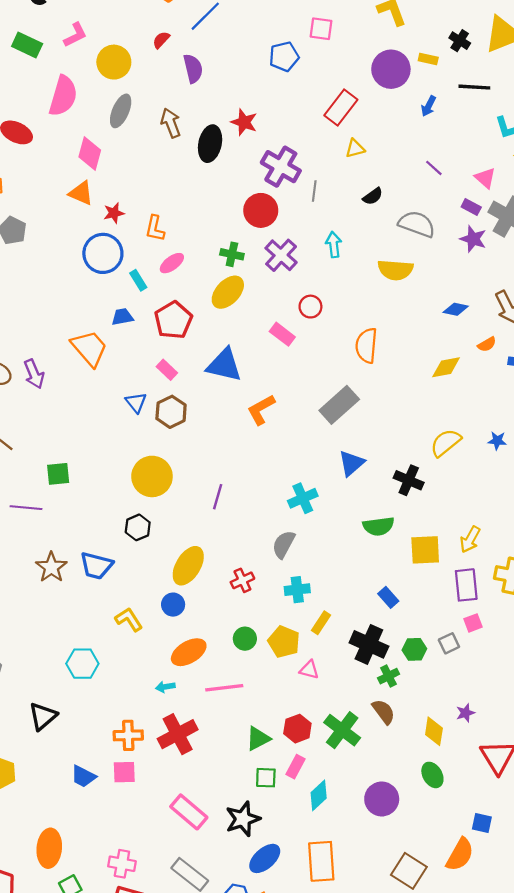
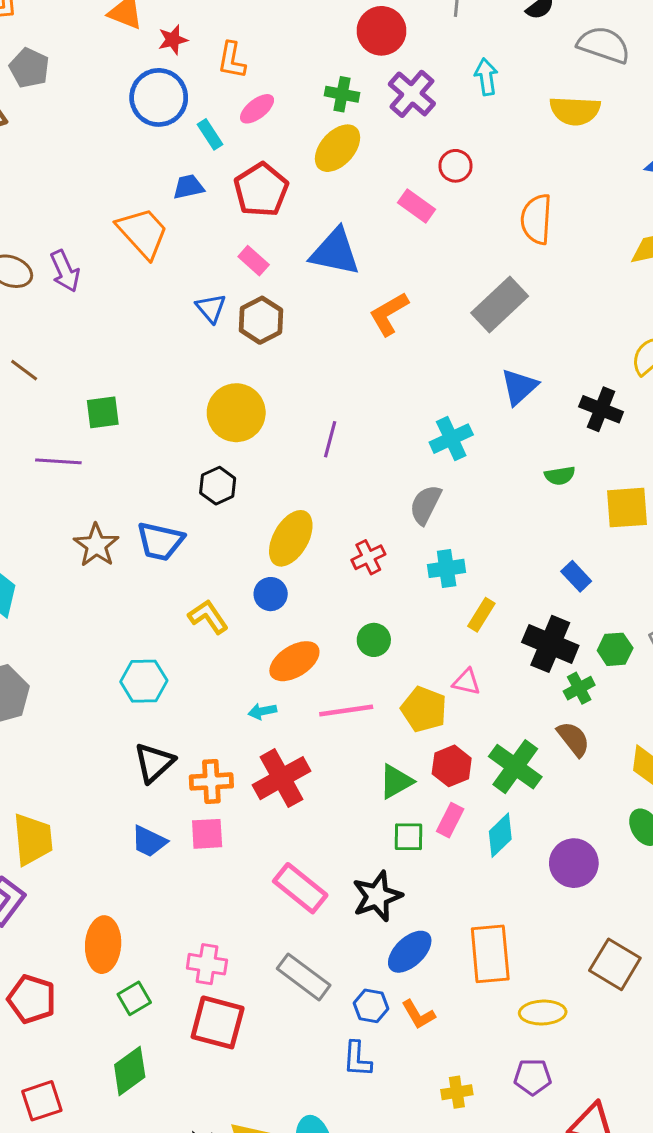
green semicircle: (379, 526) -> (560, 476), size x0.7
yellow pentagon: (284, 642) -> (424, 709), moved
black triangle: (43, 716) -> (154, 763), moved
cyan diamond: (319, 795) -> (500, 835), moved

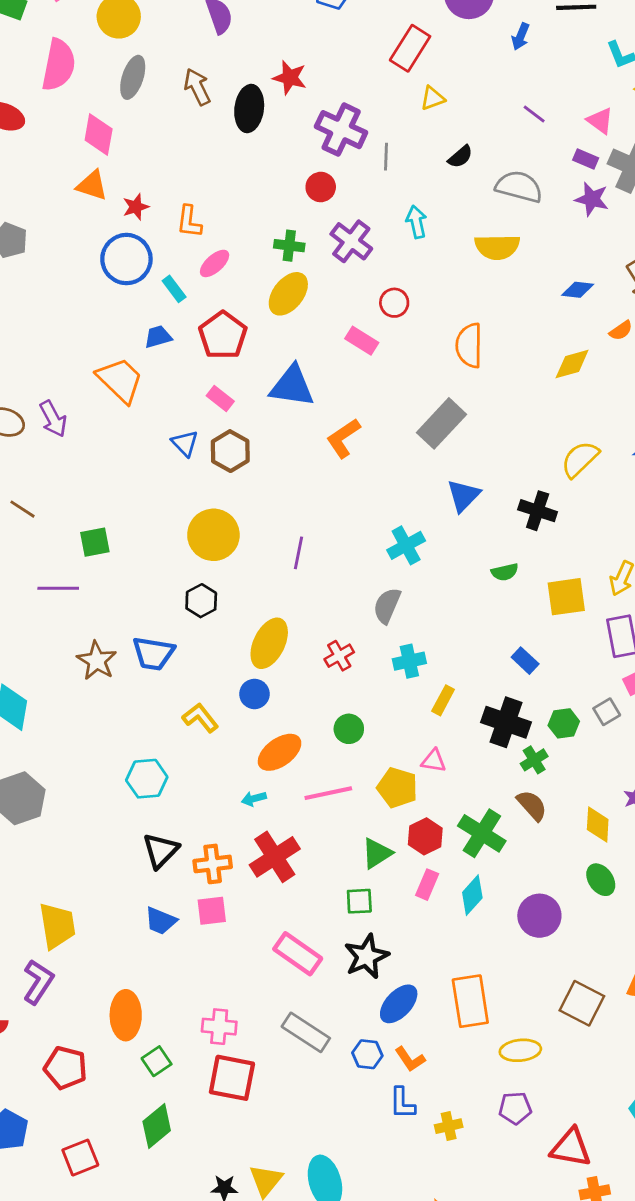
red circle: (382, 31) -> (321, 187), size x0.7
green square: (408, 837) -> (359, 901), moved
blue L-shape: (357, 1059) -> (402, 1103), moved

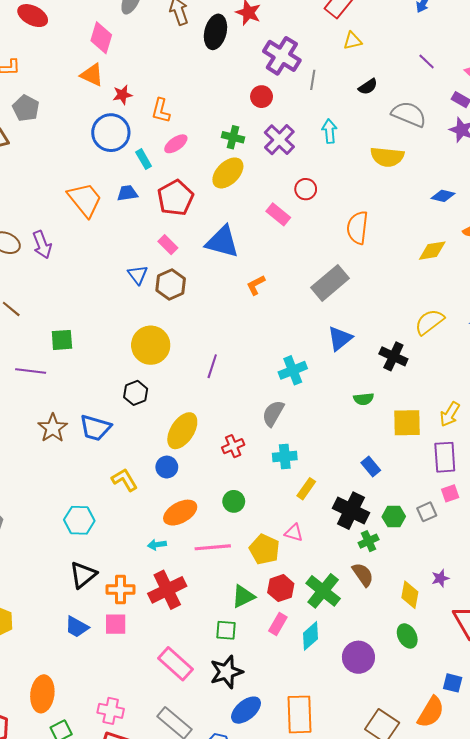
orange trapezoid: (120, 380) -> (85, 200), moved
orange L-shape: (343, 438) -> (256, 285), size x0.7

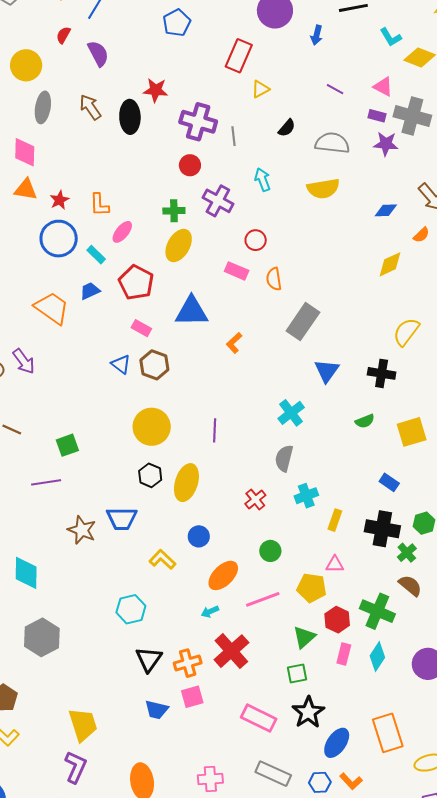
orange semicircle: (357, 228) -> (274, 279), moved, size x0.7
yellow ellipse: (182, 431) -> (186, 483), moved

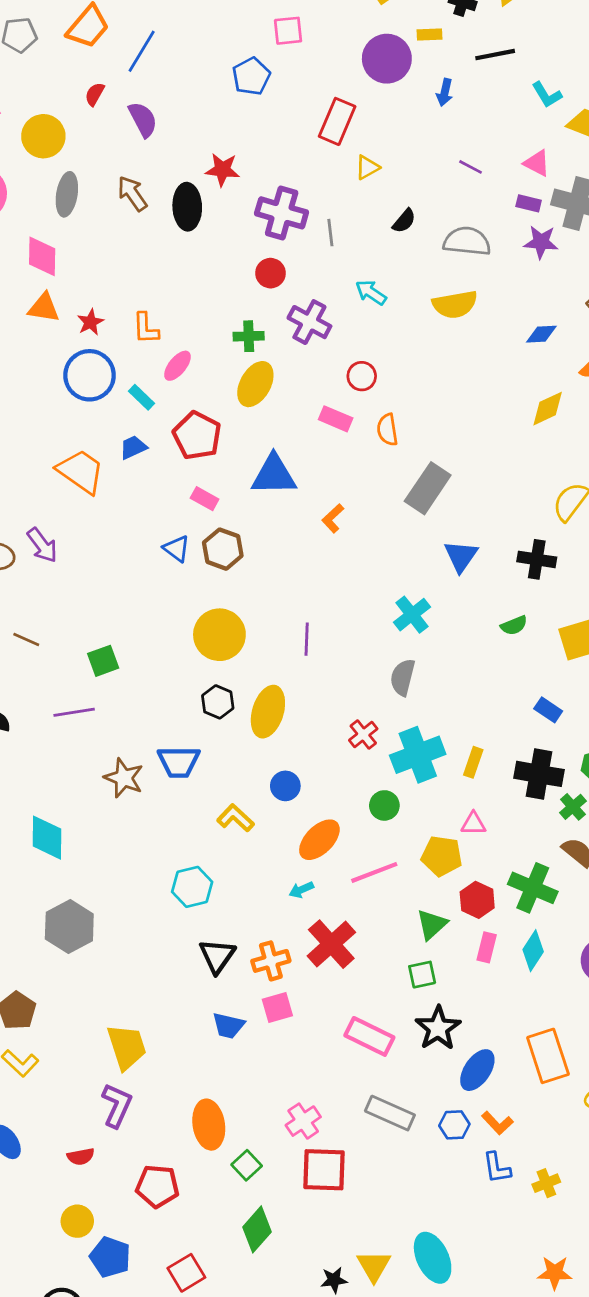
cyan arrow: (263, 180) -> (371, 293), turned -35
cyan cross: (306, 496) -> (418, 755), moved, size x1.6
pink cross: (210, 779) -> (303, 1121), turned -30

